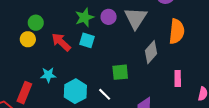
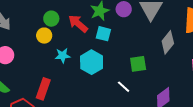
red arrow: (61, 42) -> (78, 24), moved
cyan star: (48, 75) -> (63, 56), moved
cyan hexagon: (75, 91) -> (92, 62), moved

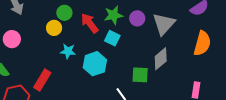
gray diamond: (168, 42) -> (161, 59), moved

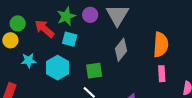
orange semicircle: (202, 43) -> (161, 45), moved
green square: (140, 75) -> (94, 71), moved

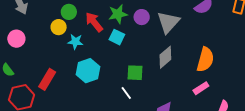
cyan star: (29, 61) -> (75, 42), moved
cyan hexagon: (58, 68) -> (88, 71), moved
pink rectangle: (162, 74) -> (201, 88), turned 49

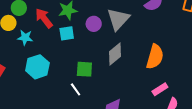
purple circle: (142, 17) -> (94, 24), moved
cyan square: (117, 37) -> (67, 33), turned -35
pink rectangle: (201, 88) -> (160, 89), moved

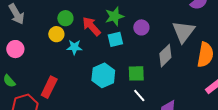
gray triangle: (118, 19) -> (183, 32), moved
cyan hexagon: (37, 67) -> (103, 75), moved
white line: (76, 89) -> (139, 95), moved

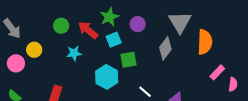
yellow circle: (56, 34) -> (34, 50), moved
green square: (136, 73) -> (129, 60), moved

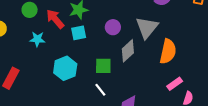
purple circle: (138, 24) -> (113, 27), moved
green square: (129, 60) -> (103, 66), moved

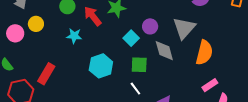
cyan square: (79, 33) -> (131, 38), moved, turned -35
gray diamond: (128, 51) -> (164, 51), turned -65

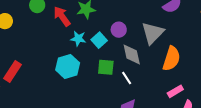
cyan star: (74, 36) -> (78, 39), moved
white line: (135, 89) -> (127, 78), moved

